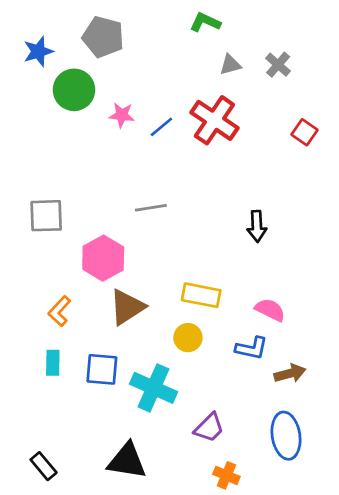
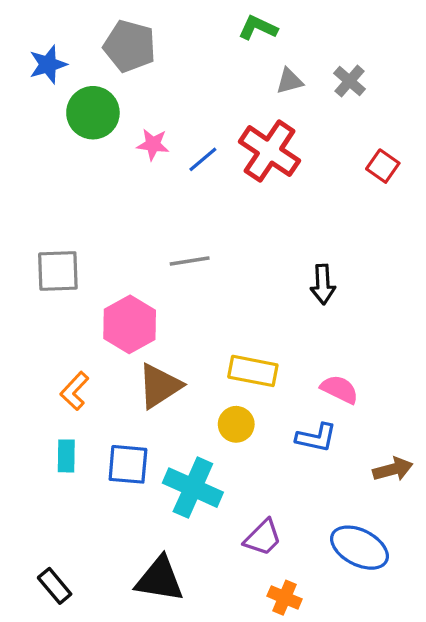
brown arrow: (290, 373) -> (393, 469), moved
blue ellipse: (286, 436) -> (360, 548), turned -54

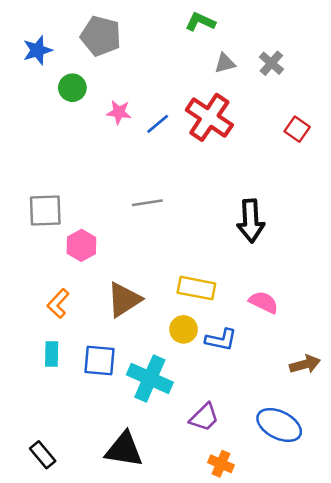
green circle: (93, 113) -> (72, 88), size x0.7
black arrow: (323, 284) -> (251, 221), size x1.4
pink hexagon: (130, 324) -> (81, 245), moved, size x0.7
blue L-shape: (316, 438) -> (221, 340), moved

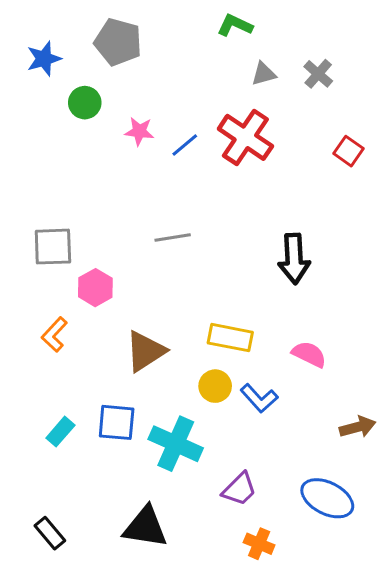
orange L-shape: (58, 304) -> (54, 335), moved
blue L-shape: (221, 340) -> (259, 398), turned 36
cyan rectangle: (52, 354) -> (60, 432), moved, turned 40

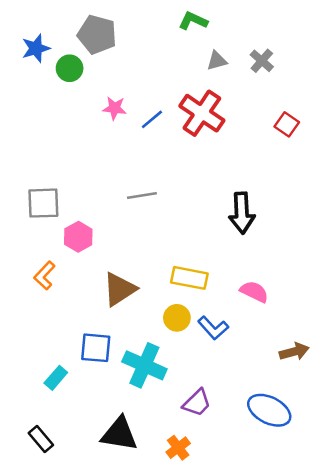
green circle: (85, 103) -> (70, 68), moved
cyan rectangle: (60, 432) -> (56, 378), moved
orange cross: (259, 544) -> (178, 448), moved, turned 30

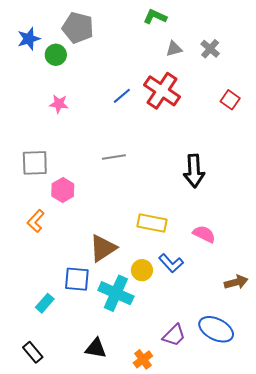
pink star: (114, 108) -> (59, 104), moved
brown triangle: (119, 289) -> (103, 248), moved
yellow circle: (177, 318) -> (142, 270), moved
purple trapezoid: (197, 403) -> (174, 335), moved
black triangle: (119, 434) -> (96, 348), size x0.7

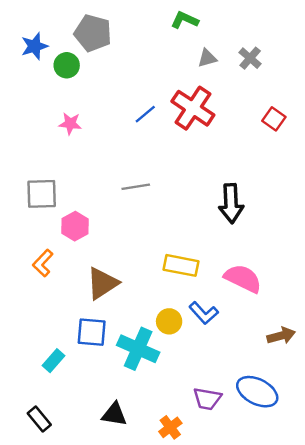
pink semicircle: (204, 234) -> (243, 278), size x1.4
brown triangle: (103, 248) -> (102, 283), moved
purple trapezoid: (174, 335) -> (207, 399), turned 55

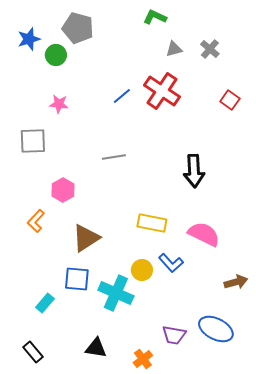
gray square: (42, 194) -> (33, 141), moved

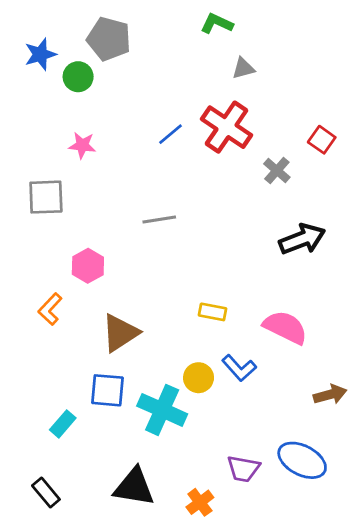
gray cross: (210, 49) -> (277, 170), moved
black arrow: (194, 171) -> (302, 239), moved, turned -108
yellow rectangle: (152, 223) -> (213, 312), size x0.7
black triangle: (96, 348) -> (134, 487), size x1.4

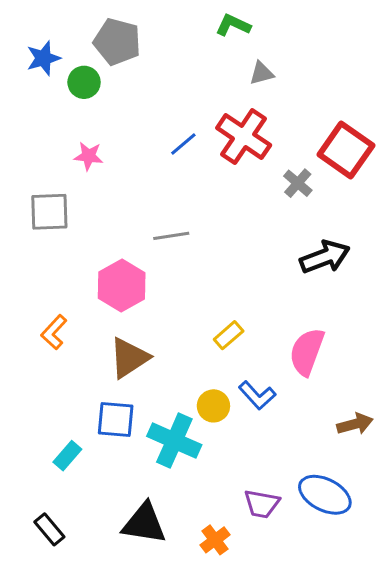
red square: (322, 140) -> (346, 150), size x1.8
pink hexagon: (88, 266) -> (122, 286), moved, size x1.4
yellow rectangle: (213, 312) -> (229, 335), turned -52
pink semicircle: (285, 327) -> (307, 352), turned -96

